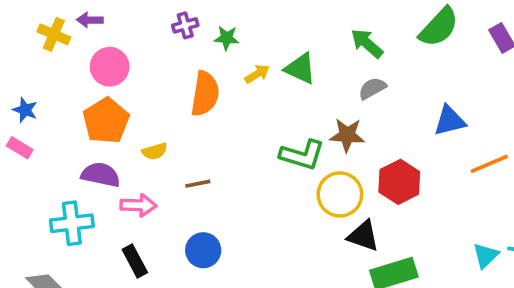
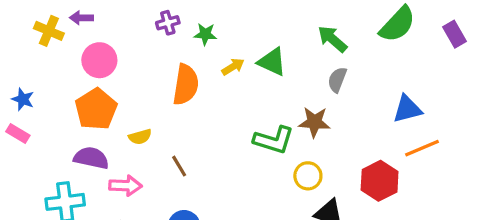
gray semicircle: (372, 88) -> (337, 80), turned -40
orange line: (489, 164) -> (422, 148), moved
red hexagon: (399, 182) -> (380, 181), moved
brown line: (198, 184) -> (179, 166), turned 70
yellow circle: (340, 194) -> (308, 176), size x0.7

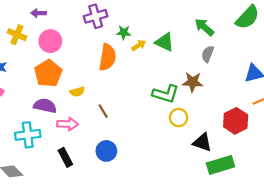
purple cross: (168, 23) -> (96, 16), size x1.5
yellow cross: (49, 31) -> (17, 35), moved
green star: (205, 34) -> (124, 32), moved
yellow circle: (308, 176) -> (179, 118), moved

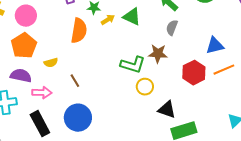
red hexagon: (236, 121) -> (194, 73), moved
blue circle: (106, 151) -> (78, 118), size x1.4
black rectangle: (65, 157) -> (40, 124), size x1.4

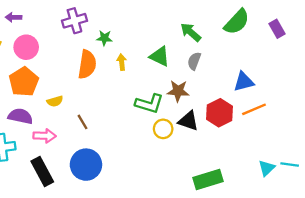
green triangle: (132, 17) -> (160, 56), moved
yellow arrow: (108, 20) -> (122, 62), moved, turned -64
black triangle: (167, 110) -> (188, 121), moved

